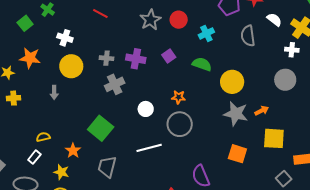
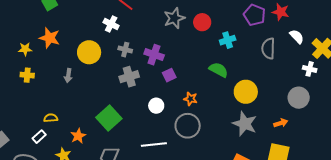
white cross: (65, 38) -> (111, 24), moved
purple square: (169, 56) -> (169, 75), moved
orange arrow: (262, 111) -> (281, 123), moved

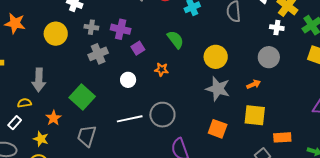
green semicircle: (219, 70) -> (175, 40), moved, turned 30
gray arrow: (68, 76) -> (39, 80), moved, size x1.6
gray circle: (188, 126) -> (162, 115), moved

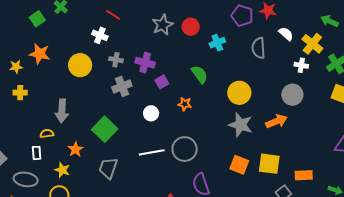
orange arrow: (254, 84) -> (276, 121), size x1.5
yellow square: (255, 115) -> (269, 164), moved
white rectangle: (15, 123) -> (37, 153), turned -48

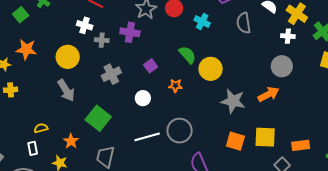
cyan cross: (217, 43) -> (202, 22), turned -35
gray cross: (116, 60) -> (102, 40), moved
purple cross: (145, 63) -> (130, 32), moved
yellow circle: (239, 93) -> (211, 69), moved
gray arrow: (62, 111) -> (66, 90), moved, turned -30

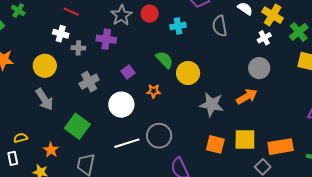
cyan cross: (202, 22) -> (178, 26), turned -35
white cross: (288, 36) -> (264, 38), turned -32
white circle: (143, 98) -> (121, 105), size x1.6
orange rectangle: (301, 145) -> (281, 147), size x1.4

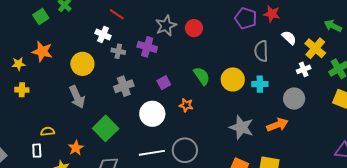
cyan cross: (178, 26) -> (260, 84), moved
yellow circle: (188, 73) -> (233, 79), moved

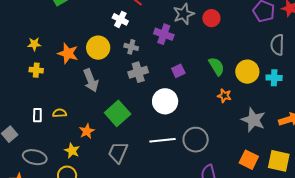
orange star: (42, 51) -> (68, 53), moved
gray cross: (118, 51) -> (131, 47), moved
orange star: (186, 105) -> (224, 96), moved
white rectangle: (37, 151) -> (37, 115), moved

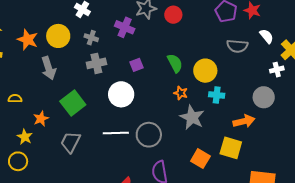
gray semicircle: (277, 45) -> (237, 46), turned -90
cyan cross: (274, 78) -> (217, 95), moved
gray star: (253, 120) -> (192, 117), moved
yellow square: (279, 161) -> (231, 148), moved

